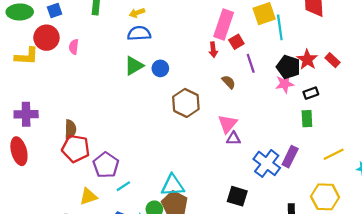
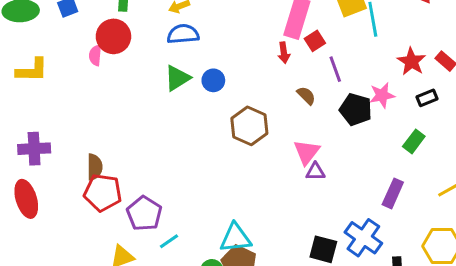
red circle: (46, 38) -> (113, 36), moved
black pentagon: (288, 67) -> (356, 109), moved
black rectangle: (311, 93) -> (427, 98), moved
green rectangle: (307, 119) -> (414, 141), turned 42
blue cross: (267, 163) -> (363, 238), moved

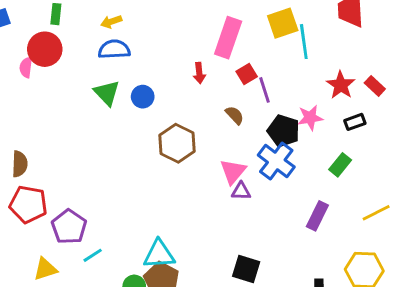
red square: (315, 41) -> (247, 74), moved
red arrow: (284, 53) -> (199, 73), moved
green triangle: (177, 78) -> (107, 93), turned -44
brown semicircle: (95, 167) -> (20, 164), moved
blue cross: (363, 238) -> (276, 161), moved

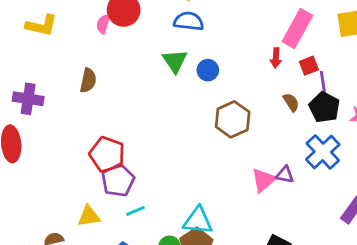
red arrow: (199, 73) -> (276, 58), moved
black pentagon: (283, 131) -> (324, 107), moved
brown semicircle: (20, 164) -> (88, 80), moved
pink triangle: (233, 171) -> (264, 180), moved
red pentagon: (28, 204) -> (107, 154), moved

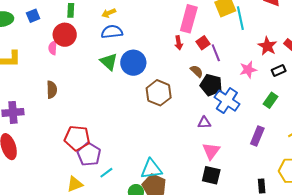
blue circle: (208, 70) -> (133, 63), size x1.6
black pentagon: (324, 107) -> (211, 85), moved
pink triangle: (264, 180) -> (211, 151), moved

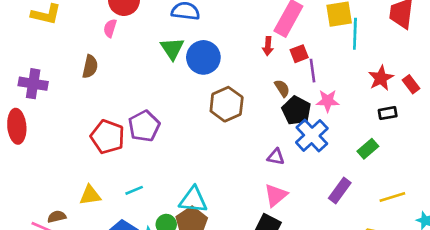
pink semicircle: (53, 48) -> (110, 28), moved
pink star: (248, 70) -> (328, 101), moved
purple pentagon: (89, 154) -> (144, 126), moved

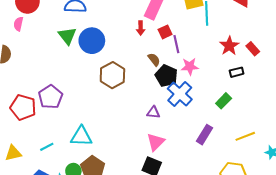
cyan triangle: (193, 200) -> (81, 136), moved

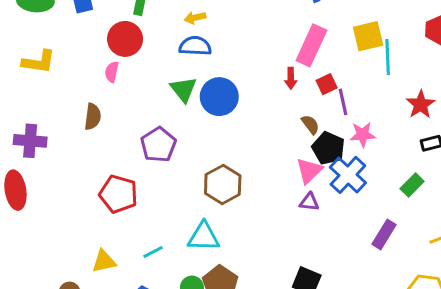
brown hexagon: (112, 75) -> (223, 185), moved
purple pentagon: (50, 97) -> (158, 145), moved
pink triangle: (156, 142) -> (309, 171), moved

